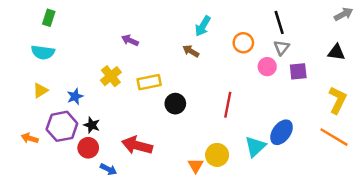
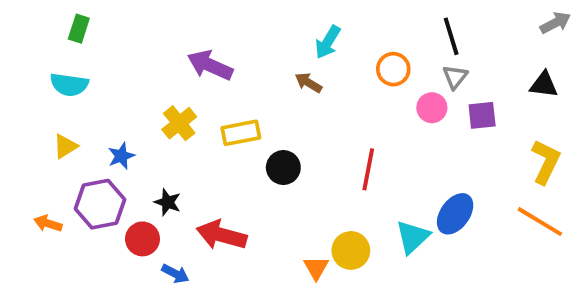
purple arrow: (130, 40) -> (210, 65), size x1.6
black star: (92, 125) -> (168, 202), moved

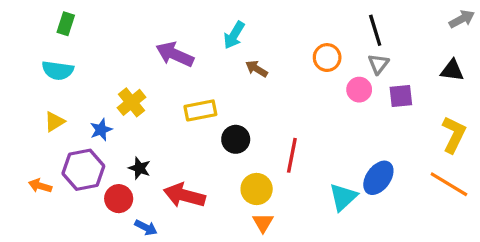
cyan arrow: (328, 42) -> (234, 35), moved
yellow cross: (179, 123) -> (131, 102), moved
red line: (368, 169) -> (292, 155), moved
yellow circle: (351, 250) -> (257, 189), moved

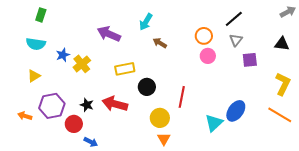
black line: (375, 30) -> (234, 19), turned 66
pink circle: (359, 90) -> (208, 56), moved
blue star: (101, 130) -> (63, 55), moved
red arrow: (184, 195) -> (115, 104), moved

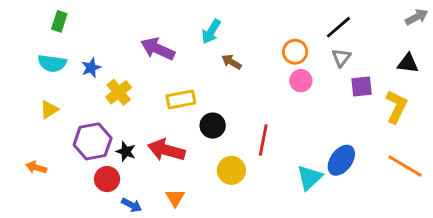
blue star: (63, 55) -> (91, 68), moved
yellow L-shape: (283, 84) -> (396, 107), moved
purple hexagon: (52, 106) -> (93, 141), moved
orange triangle: (164, 139) -> (175, 198), moved

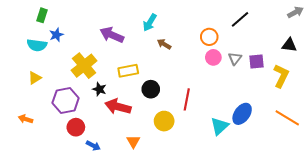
gray triangle: (341, 58) -> (235, 58), moved
blue star: (91, 68) -> (56, 35), moved
yellow cross: (119, 92) -> (84, 66), size x1.4
black star: (126, 152) -> (99, 89), moved
orange triangle: (175, 198) -> (133, 142), moved

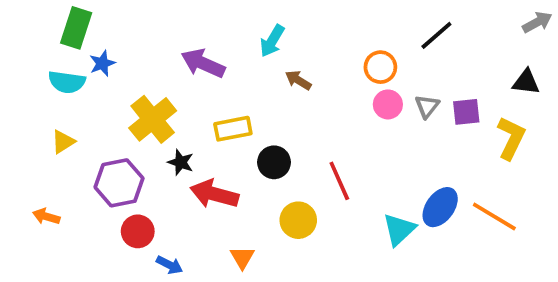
green rectangle: (42, 15) -> (76, 28), size x1.5
red line: (187, 99) -> (339, 181), turned -35
orange line: (287, 118) -> (494, 216), moved

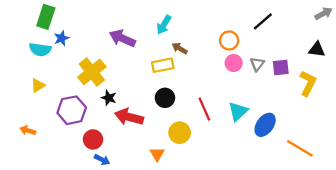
yellow rectangle: (233, 129) -> (163, 65), moved
orange line: (494, 216) -> (300, 148), moved
cyan triangle: (399, 230) -> (238, 111), moved
red circle: (138, 231) -> (93, 139), moved
orange triangle: (242, 258) -> (157, 154), moved

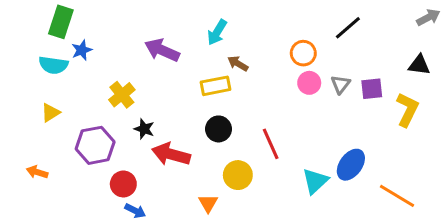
yellow cross: (92, 72) -> (122, 95), size x0.7
cyan triangle: (238, 111) -> (315, 181), moved

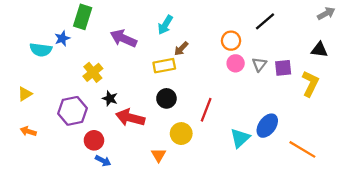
green rectangle: (61, 22) -> (83, 17), moved
brown arrow: (238, 64) -> (181, 49), turned -77
yellow triangle: (50, 113) -> (25, 94), moved
red line: (271, 144) -> (206, 110), turned 45

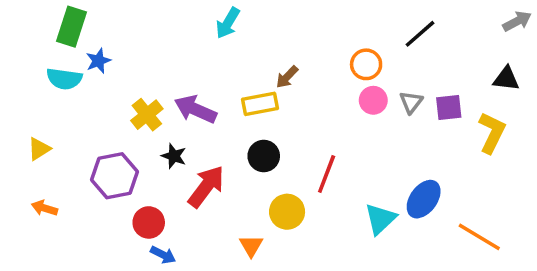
green rectangle: (83, 17) -> (71, 27), moved
cyan arrow: (165, 25) -> (228, 23), moved
purple arrow: (123, 38) -> (195, 109), moved
red arrow: (130, 118) -> (206, 187), turned 112

